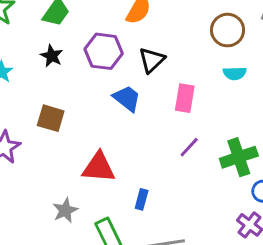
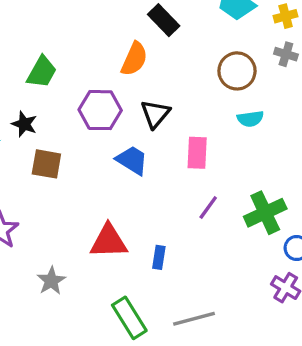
black star: (52, 56) -> (24, 124), moved
brown square: (51, 118) -> (46, 164), moved
blue rectangle: (142, 199) -> (159, 257), moved
gray star: (65, 210) -> (51, 281), moved

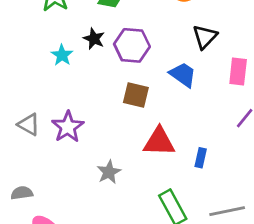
purple hexagon: (100, 110) -> (132, 45), moved
brown square: (46, 164) -> (136, 95), moved

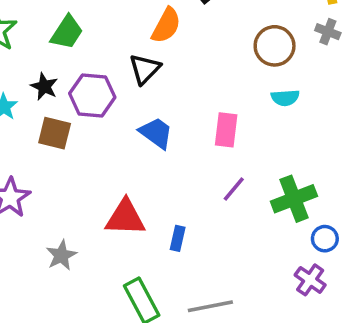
black triangle: (205, 37) -> (145, 69), moved
brown square: (136, 95) -> (55, 133), moved

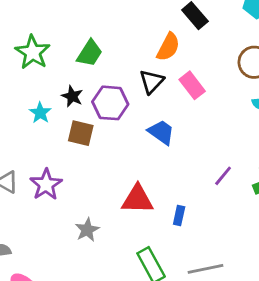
pink rectangle: (226, 130) -> (192, 85), moved, turned -44

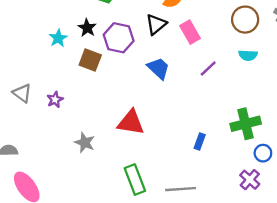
purple line: (223, 176) -> (208, 69), moved
purple star: (46, 185) -> (55, 100), size x0.6
blue rectangle: (179, 215) -> (200, 142), moved
gray star: (87, 230) -> (85, 143), turned -30

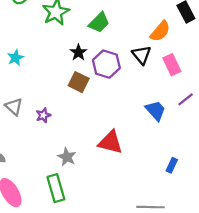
black triangle: (156, 24) -> (142, 55), turned -36
cyan star: (58, 38) -> (15, 58), moved
blue trapezoid: (158, 68) -> (156, 110), moved
green rectangle: (135, 180) -> (56, 188), moved

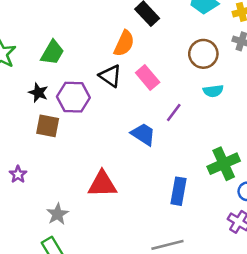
gray star: (67, 157) -> (57, 214), turned 30
blue rectangle: (172, 165) -> (179, 191), size x1.5

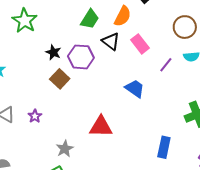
green trapezoid: (52, 52) -> (90, 19), moved
purple line: (174, 113) -> (166, 65), moved
brown square: (48, 126) -> (60, 79), turned 30
blue rectangle: (179, 191) -> (164, 147), moved

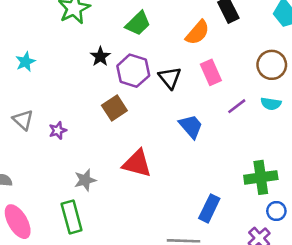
green trapezoid: (90, 19) -> (138, 23), moved
black triangle: (111, 41) -> (170, 78), moved
brown square: (60, 79) -> (114, 108), moved

